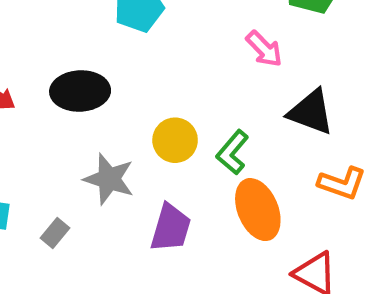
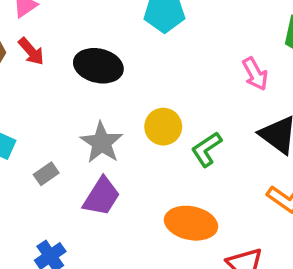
orange ellipse: (258, 210) -> (191, 223), moved, turned -72
purple trapezoid: (171, 228) -> (102, 197), moved

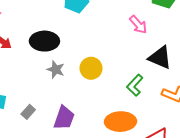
gray star: (102, 143) -> (56, 70), moved, size x0.7
green L-shape: (206, 149) -> (135, 85), moved

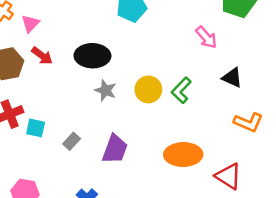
black triangle: (160, 58) -> (232, 78), size x0.7
green L-shape: (135, 85) -> (181, 90), moved

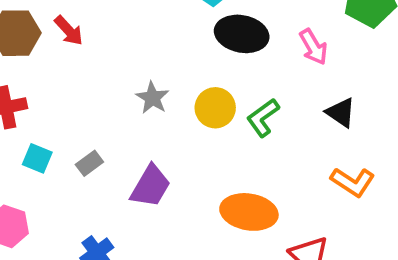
black ellipse: (92, 56) -> (242, 34), moved
cyan square: (36, 128) -> (37, 158), moved

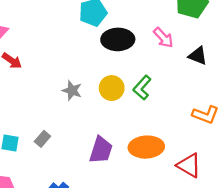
black triangle: (341, 113) -> (198, 56), moved
purple trapezoid: (151, 186) -> (101, 150), moved

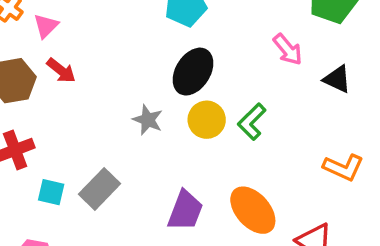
black ellipse: (118, 39) -> (193, 72), moved, turned -60
gray rectangle: (42, 139) -> (100, 189), size x1.6
orange ellipse: (146, 147) -> (253, 210), turned 48

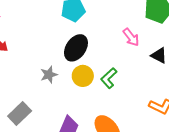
gray star: (148, 120) -> (49, 75), turned 30

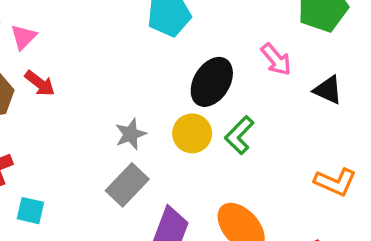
black ellipse: (76, 48) -> (212, 82), moved
gray rectangle: (20, 113) -> (127, 185), moved

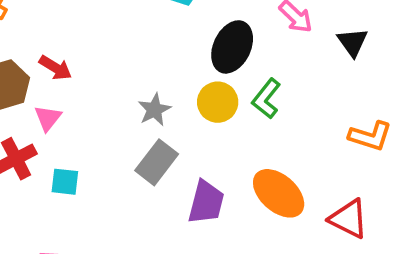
pink triangle: (23, 37) -> (48, 118), moved
black triangle: (328, 90) -> (353, 42), turned 36
cyan square: (30, 211) -> (65, 182), moved

